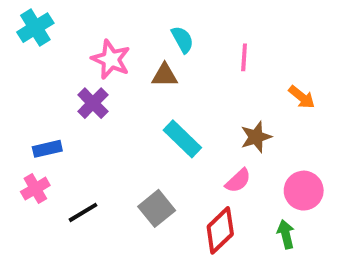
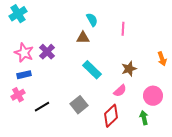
pink star: (111, 59) -> (24, 53), moved
orange arrow: (302, 97) -> (162, 59), moved, turned 32

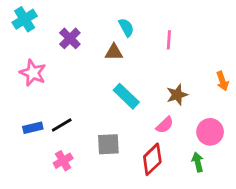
purple cross: (47, 52) -> (70, 38), moved
blue rectangle: (24, 75) -> (33, 128), moved
pink cross: (18, 95) -> (63, 161), moved
gray square: (79, 105) -> (108, 144), turned 36
black line: (42, 107) -> (62, 125), moved

